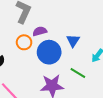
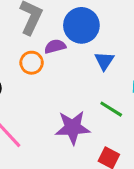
blue circle: (49, 52) -> (81, 25), moved

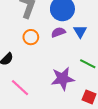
purple semicircle: (55, 46) -> (58, 32), moved

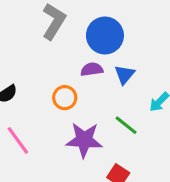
orange circle: (31, 37) -> (65, 98), moved

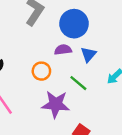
green line: (126, 125) -> (78, 83), moved

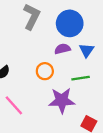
green line: (78, 83) -> (81, 78), turned -42

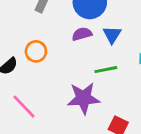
orange circle: (45, 71) -> (36, 51), moved

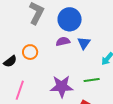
green line: (106, 70) -> (92, 80), moved
pink line: (24, 107) -> (20, 90), turned 60

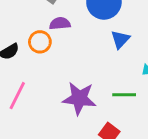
purple semicircle: (63, 41) -> (60, 23), moved

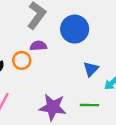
blue triangle: (120, 39) -> (91, 69), moved

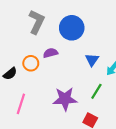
purple semicircle: (38, 46) -> (50, 53), moved
green line: (89, 105) -> (96, 91), turned -49

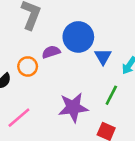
blue circle: (72, 28) -> (78, 37), moved
pink line: (21, 104) -> (19, 118), turned 36

